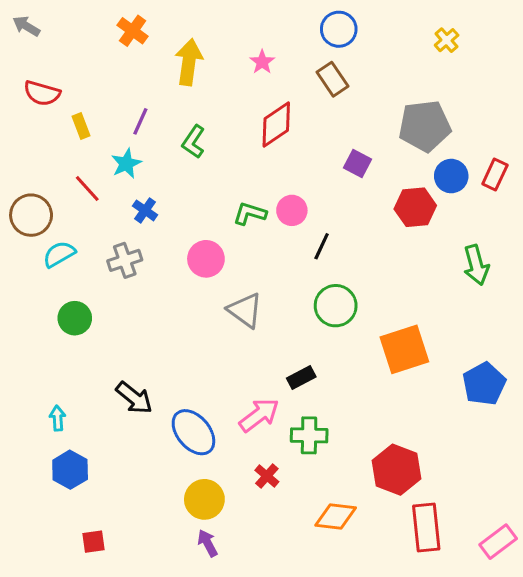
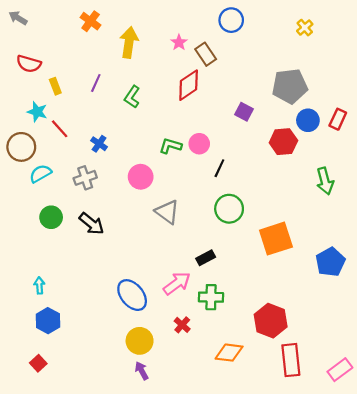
brown rectangle: (332, 79) -> (206, 54), moved
cyan star: (126, 164) -> (37, 112), moved, turned -30
black arrow: (134, 398) -> (92, 224), moved
red square: (94, 542) -> (38, 363), moved, turned -35

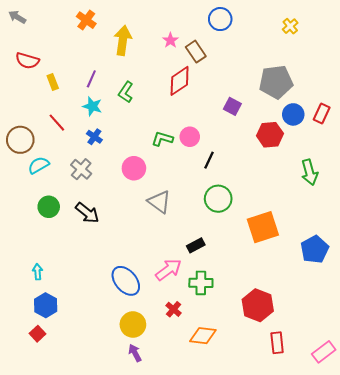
cyan star: (37, 112) -> (92, 106), moved
gray cross: (85, 178) -> (81, 169), turned -30
orange diamond: (229, 353) -> (203, 336), moved
red rectangle: (291, 360) -> (277, 343), size x0.7
red square: (38, 363) -> (38, 334), moved

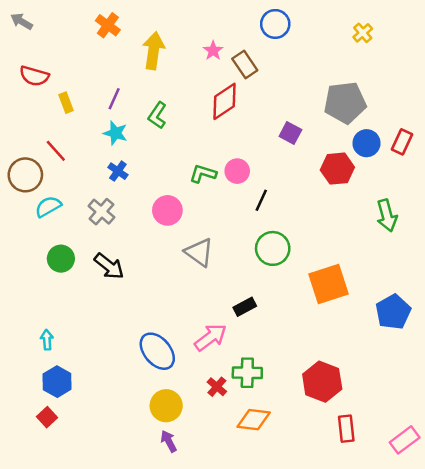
red line: (57, 123) -> (56, 151), moved
green cross: (201, 283) -> (247, 373), moved

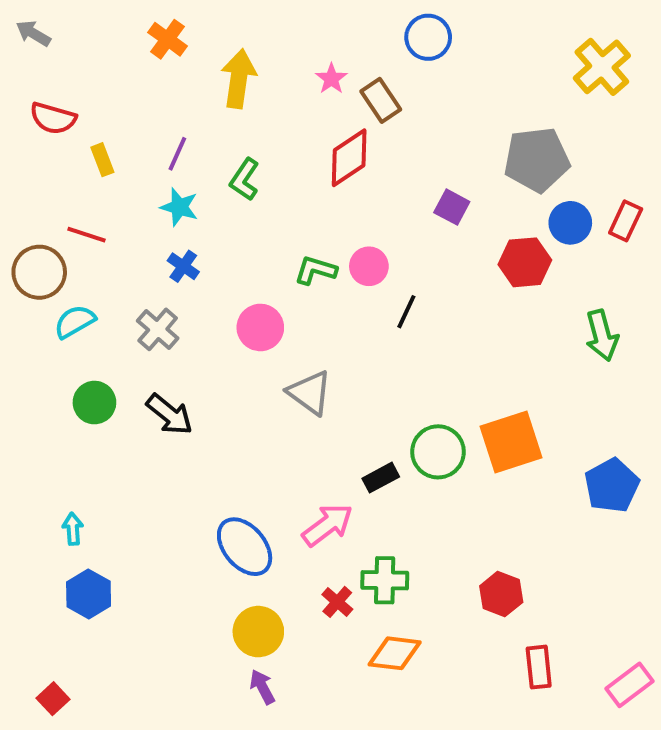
yellow cross: (363, 33) -> (602, 67), moved, size x1.8
red line: (56, 151) -> (87, 235), turned -30
green circle: (273, 248) -> (438, 452), moved
red hexagon: (322, 382) -> (501, 594), size x0.7
red square: (47, 417) -> (53, 699), moved

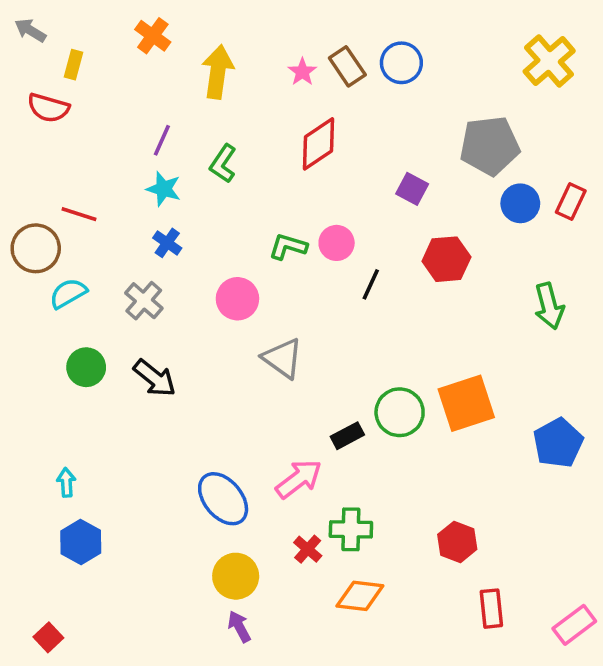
blue circle: (428, 37) -> (401, 63), moved
brown rectangle: (381, 100) -> (347, 66), moved
yellow rectangle: (102, 160) -> (74, 65), moved, turned 36
red hexagon: (525, 262) -> (446, 259), moved

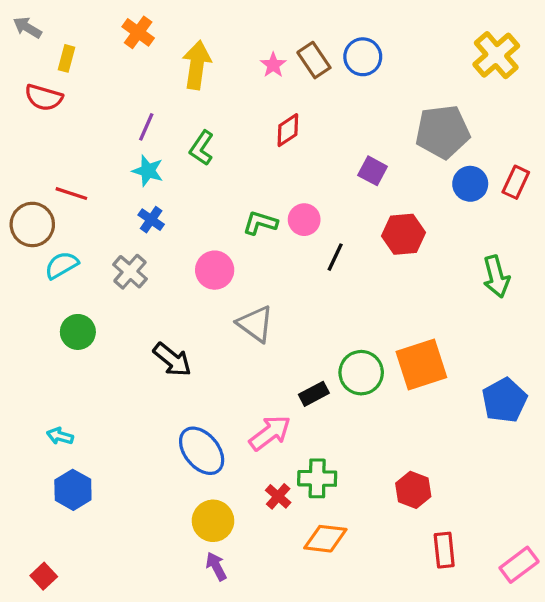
red diamond: (319, 144) -> (288, 130), size x0.7
black arrow: (155, 378) -> (172, 360), moved
cyan arrow: (66, 483) -> (60, 436), turned -70

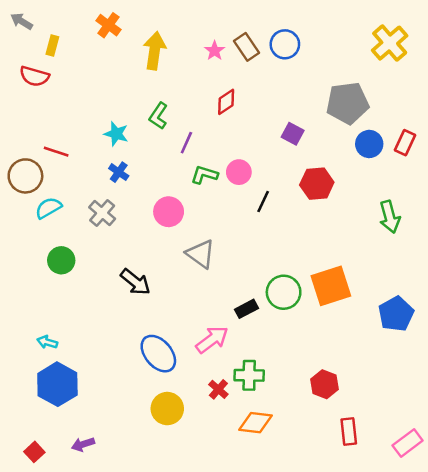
purple line: (146, 127) -> (186, 143), moved
blue hexagon: (73, 490) -> (57, 384), size x1.4
purple arrow: (216, 566) -> (83, 444), moved, turned -80

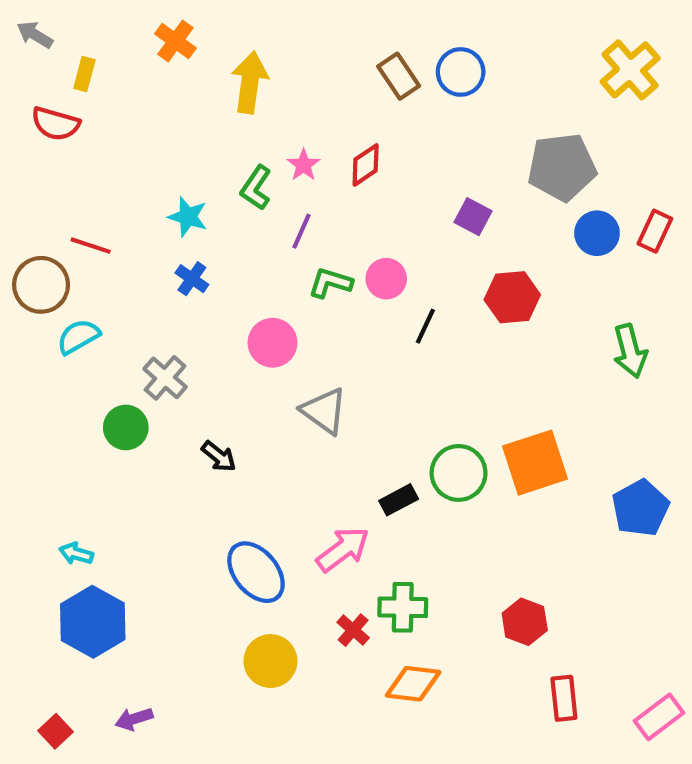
pink star: (215, 51) -> (304, 165), moved
gray cross: (102, 213) -> (165, 378), moved
green circle: (61, 260) -> (126, 427), moved
black arrow: (135, 282) -> (219, 456), size x0.7

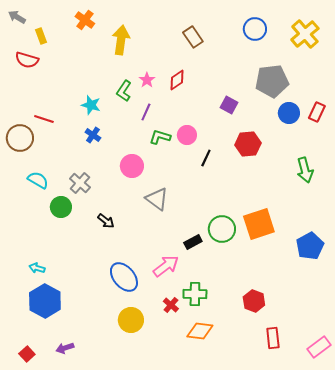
blue circle: (461, 72) -> (255, 29), moved
yellow rectangle: (84, 74) -> (41, 36), turned -35
cyan semicircle: (78, 337) -> (38, 180), moved, turned 60

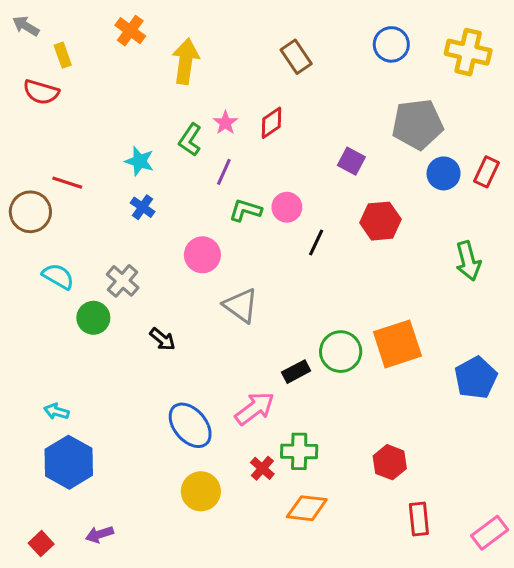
yellow cross: (305, 34) -> (468, 52), turned -36

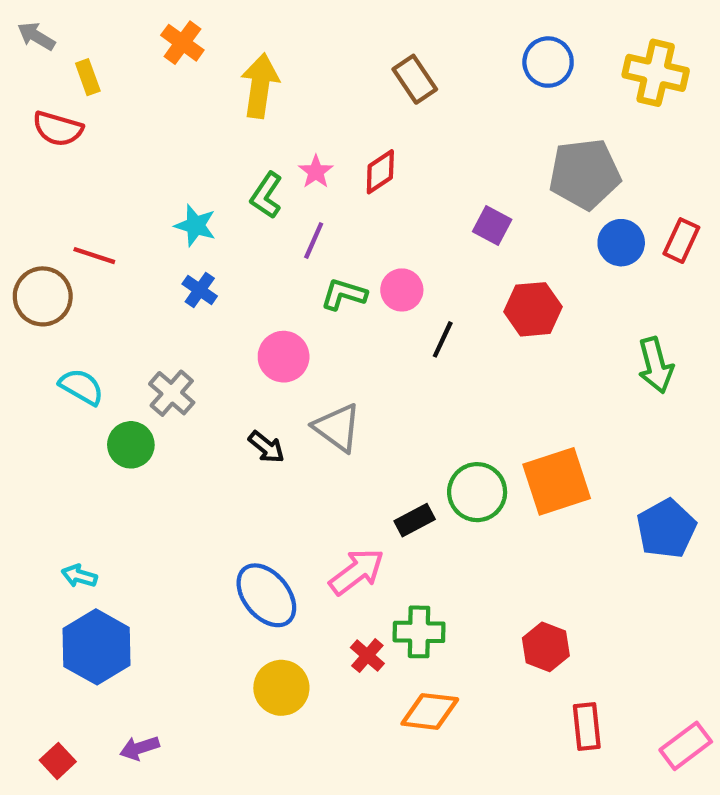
black arrow: (162, 339) -> (266, 447), moved

